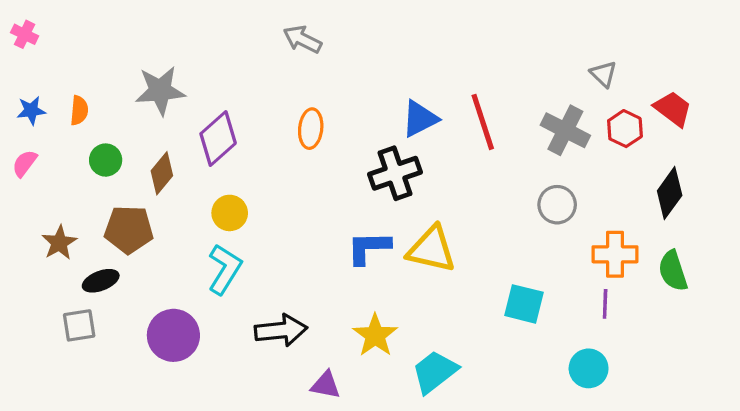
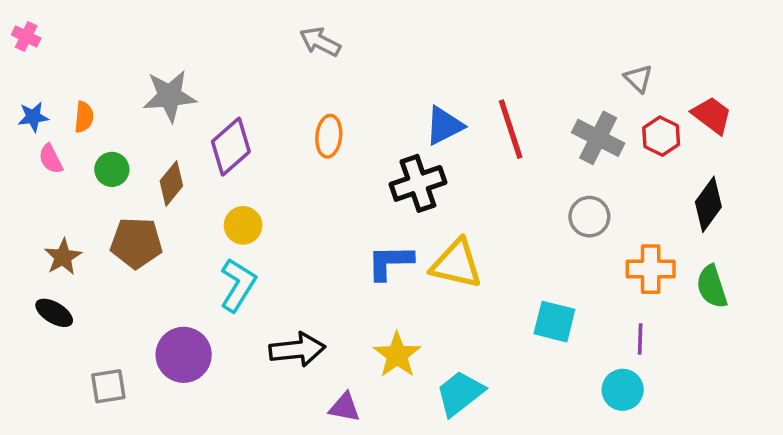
pink semicircle: (25, 163) -> (51, 159), moved, turned -64
black ellipse: (101, 281) -> (54, 313), moved, turned 52
purple line: (605, 304) -> (640, 339), moved
gray square: (79, 325) -> (108, 386), moved

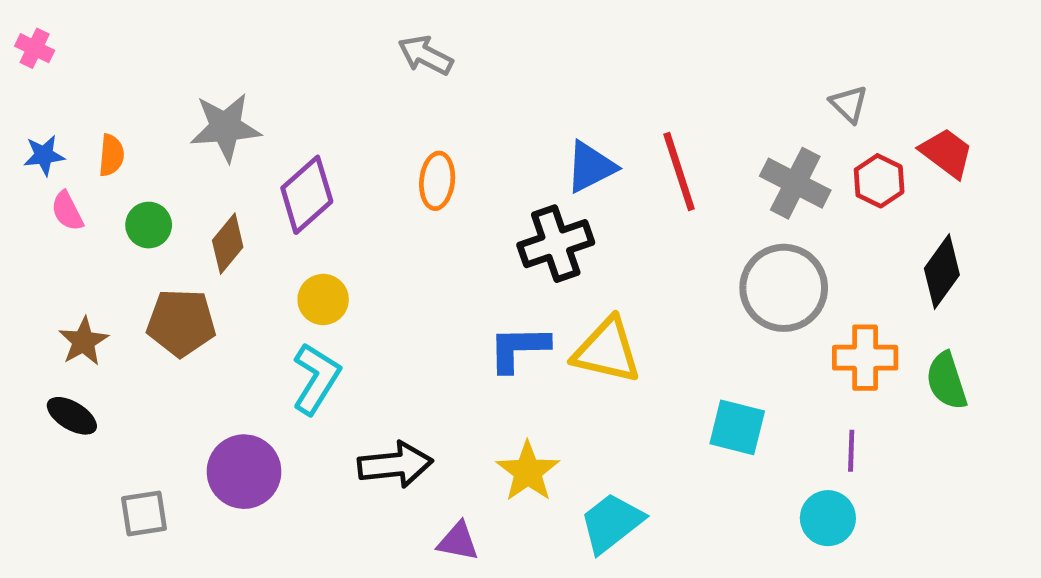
gray circle: (589, 217) -> (784, 288), size x1.6

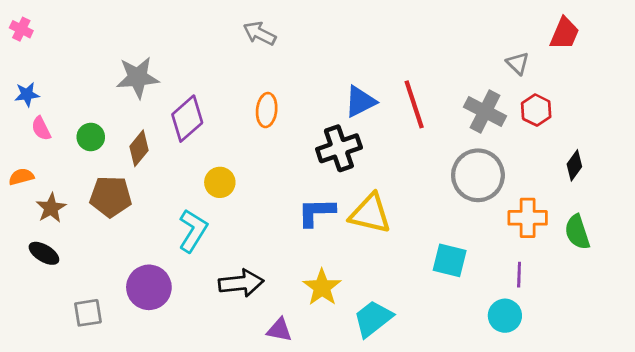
red trapezoid: (947, 153) -> (564, 33), moved, turned 76
orange semicircle: (111, 155) -> (21, 177), moved, turned -110
black diamond: (942, 272) -> (574, 165), size x0.7
yellow circle: (323, 299) -> (220, 182), moved

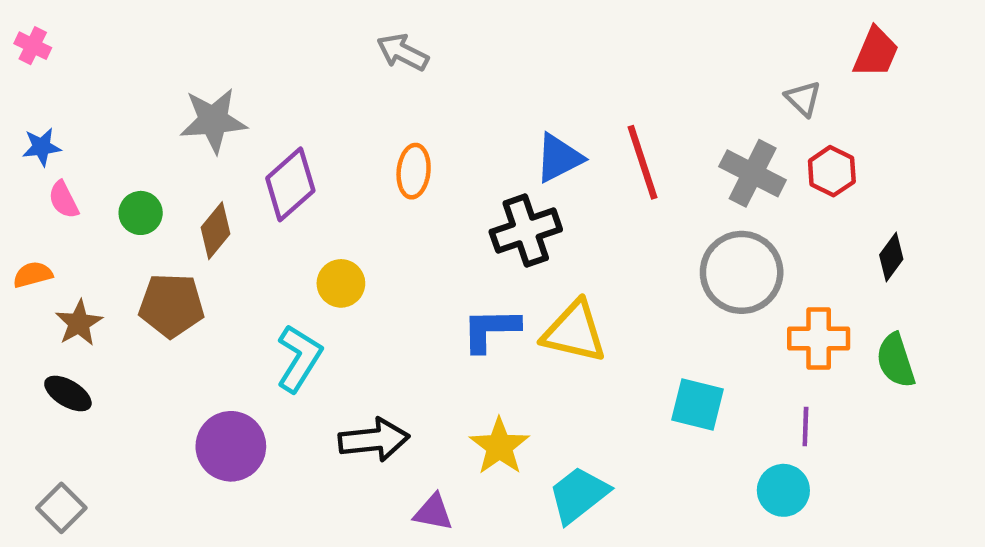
gray square: (88, 313) -> (61, 508), moved, turned -36

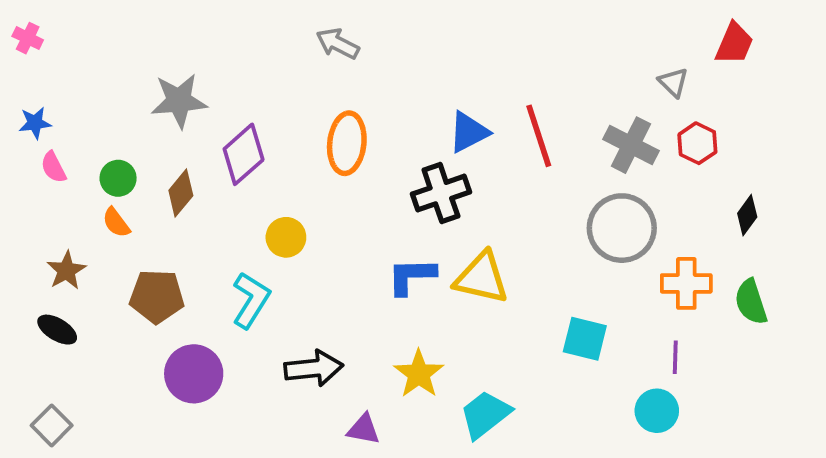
orange ellipse: (414, 171) -> (347, 143), size x1.4
orange semicircle: (33, 275) -> (116, 223), moved, turned -112
brown pentagon: (171, 305) -> (157, 296), moved

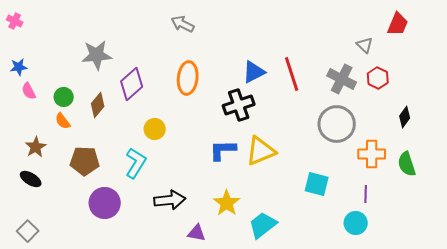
yellow triangle: (482, 278) -> (261, 151), turned -36

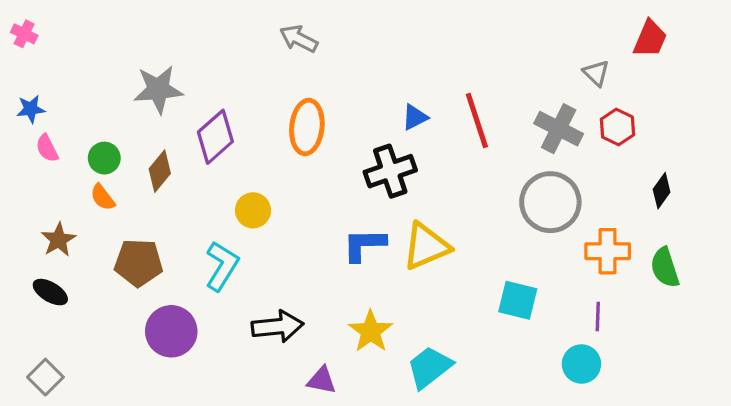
blue triangle: (254, 72) -> (415, 117), size x0.7

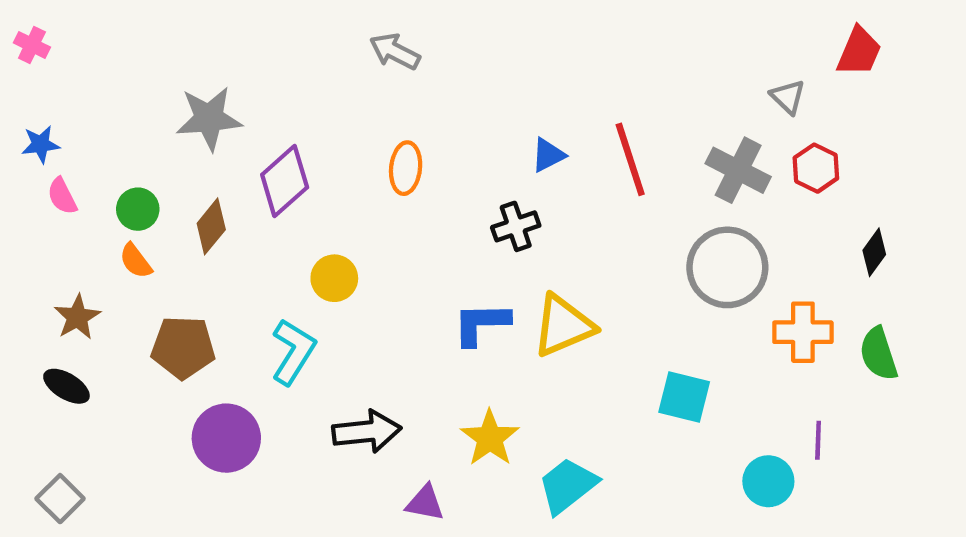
orange ellipse: (307, 127) -> (406, 168), size x0.7
black cross: (390, 171) -> (516, 226), size x0.7
purple line: (598, 317) -> (818, 440), moved

